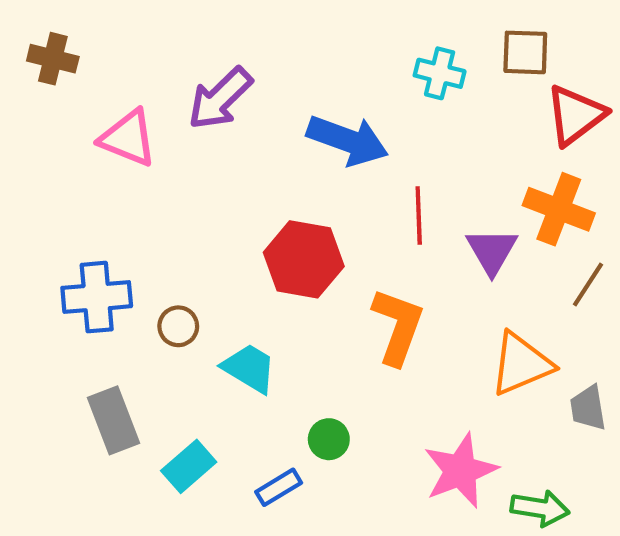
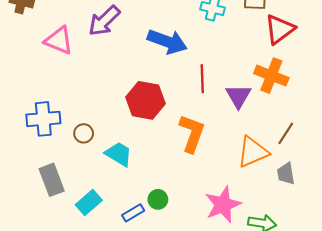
brown line: (588, 284) -> (286, 133), moved
green circle: (329, 439) -> (158, 199), moved

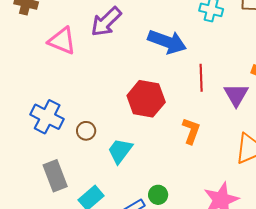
blue cross: (43, 119) -> (47, 117), turned 32
orange L-shape: (192, 133) -> (191, 131), size x0.7
cyan trapezoid: (119, 154) -> (120, 151), turned -84

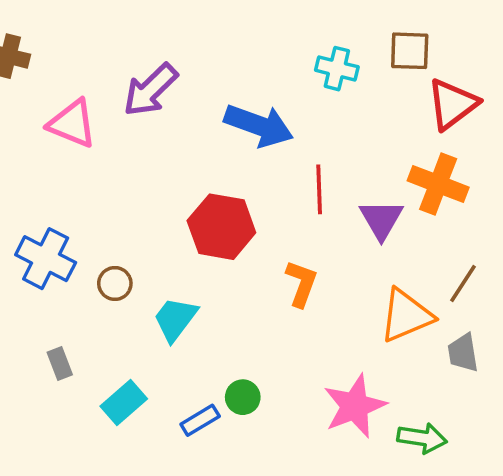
gray rectangle: (55, 176) -> (60, 363), size x0.6

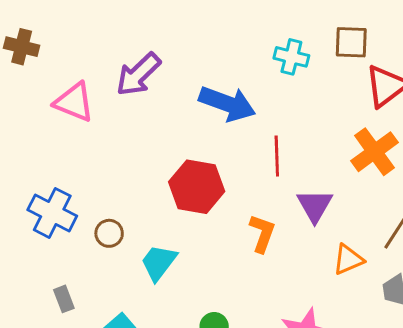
orange cross: (438, 184) -> (375, 152), turned 33
purple triangle: (381, 220) -> (315, 206), moved
orange triangle: (406, 315) -> (348, 260), size x0.7

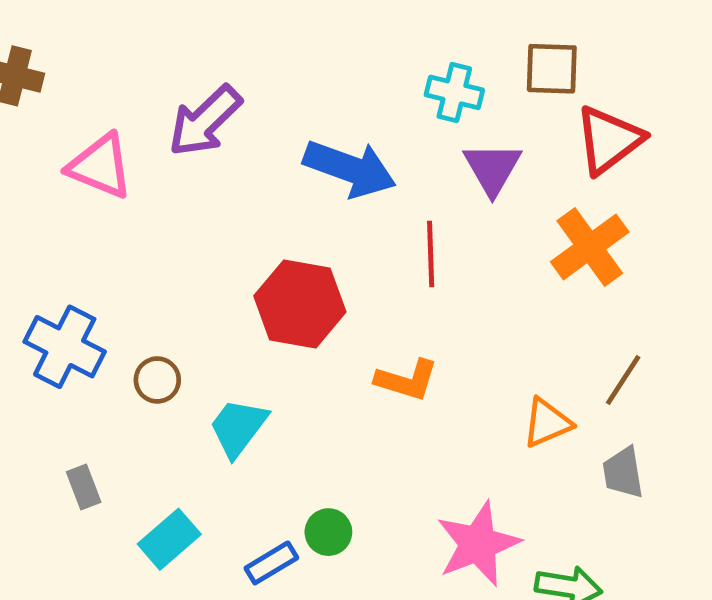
purple triangle: (315, 206) -> (492, 168), moved
orange L-shape: (262, 233) -> (407, 380), turned 87

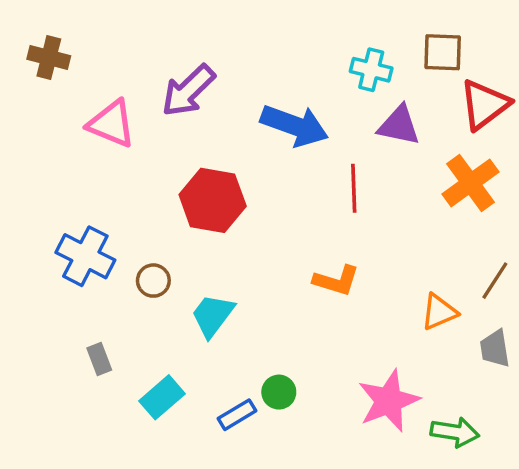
purple triangle: (492, 168) -> (399, 125), turned -48
red hexagon: (300, 304) -> (213, 200), moved

